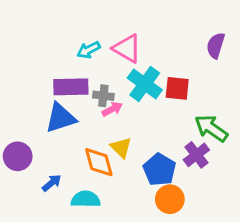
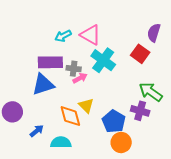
red square: (177, 88) -> (140, 54), moved, turned 30
purple cross: (196, 155) -> (140, 111), turned -36

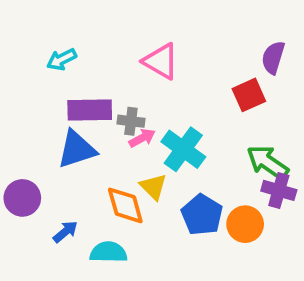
cyan arrow: (63, 36) -> (62, 59), moved
red square: (140, 54) -> (249, 95), turned 30
cyan cross: (103, 60) -> (183, 149), moved
purple cross: (140, 111) -> (279, 190), moved
orange circle: (121, 142) -> (245, 224), moved

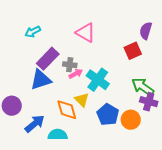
purple rectangle: (90, 110) -> (48, 59), turned -45
blue arrow: (65, 232) -> (35, 124), size x1.5

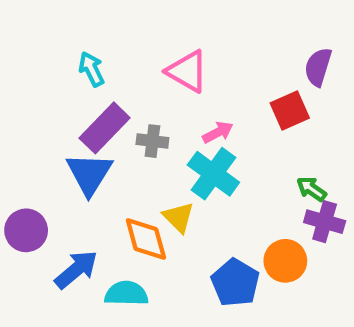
cyan arrow: (33, 32) -> (91, 69), moved, turned 91
pink arrow: (76, 74) -> (218, 132), moved
blue triangle: (41, 80) -> (89, 174), turned -40
green arrow: (143, 87) -> (311, 189), size x0.6
blue pentagon: (108, 115) -> (235, 283), moved

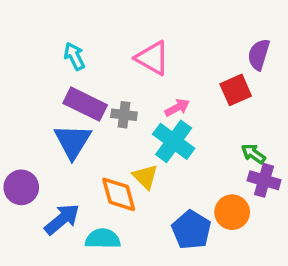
purple rectangle: (105, 128) -> (85, 104), turned 72

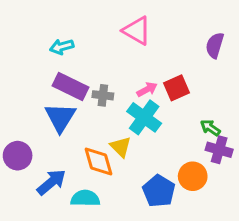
cyan arrow: (74, 56) -> (62, 47), turned -80
pink triangle: (152, 58) -> (137, 31), moved
red square: (236, 90) -> (176, 88), moved

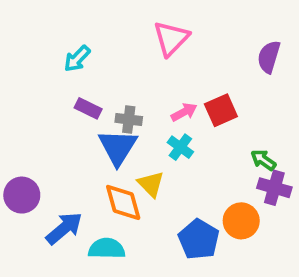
pink triangle: (137, 31) -> (171, 38), turned 44
cyan arrow: (62, 47) -> (77, 59), turned -30
purple rectangle: (71, 86) -> (88, 108), size x0.6
blue triangle: (60, 117) -> (118, 147), moved
cyan cross: (144, 117) -> (180, 147), size x0.6

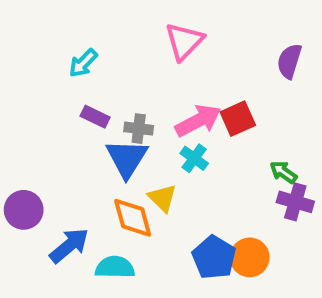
pink arrow: (184, 112) -> (198, 121), size x1.6
orange circle: (241, 221) -> (250, 257), moved

